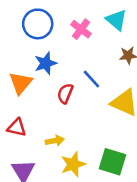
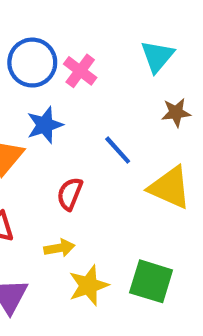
cyan triangle: (116, 20) -> (157, 56), turned 30
pink cross: (81, 29) -> (80, 71), moved
red semicircle: (65, 93) -> (70, 194), moved

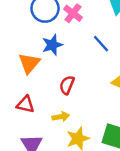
blue line: (118, 150) -> (101, 44), moved

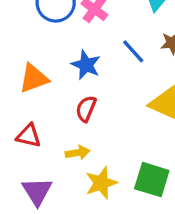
blue star: (52, 45) -> (86, 65), moved, turned -30
orange triangle: (29, 63) -> (34, 78), turned 30

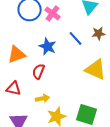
red semicircle: (86, 109) -> (39, 71), moved

